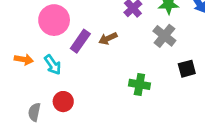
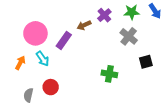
pink circle: (54, 20) -> (35, 33), moved
brown arrow: (108, 38) -> (84, 25), moved
orange arrow: (24, 59) -> (20, 63), moved, turned -72

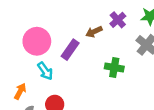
orange arrow: (20, 63) -> (20, 91), moved
green cross: (109, 74) -> (114, 67), moved

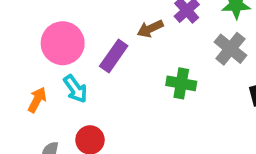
orange arrow: (20, 91) -> (37, 100), moved

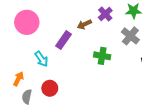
pink circle: (63, 43) -> (27, 22), moved
orange arrow: (37, 100) -> (18, 79), moved

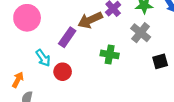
brown arrow: (84, 24) -> (90, 20), size x1.5
red circle: (50, 88) -> (63, 72), moved

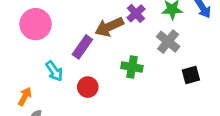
red circle: (63, 72) -> (88, 87), moved

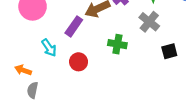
orange arrow: (25, 96) -> (23, 70), turned -98

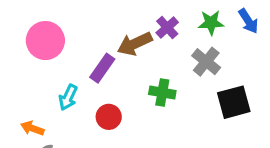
cyan arrow: (49, 48) -> (68, 97), turned 60
black square: (169, 51) -> (234, 102), size x1.5

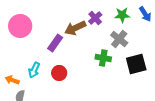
green cross: (162, 92) -> (103, 58), moved
cyan arrow: (68, 97) -> (34, 70), moved

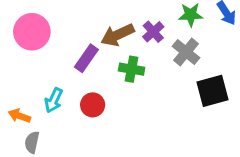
purple cross: (95, 18) -> (153, 32), moved
green cross: (103, 58) -> (132, 69), moved

